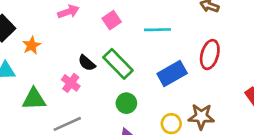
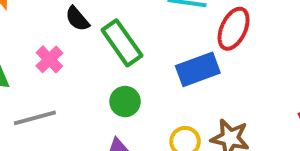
red ellipse: (210, 55) -> (234, 29), moved
black semicircle: (87, 63) -> (77, 19), moved

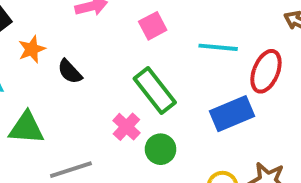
black semicircle: (77, 19) -> (70, 72), moved
pink cross: (49, 59) -> (126, 127), moved

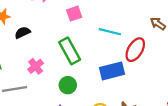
black semicircle: (70, 72) -> (22, 33), turned 98
pink cross: (126, 127) -> (36, 66), moved

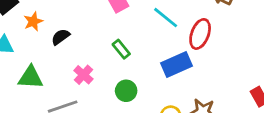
cyan line: (110, 32) -> (166, 18), turned 35
green rectangle: (70, 51) -> (121, 49), size x0.6

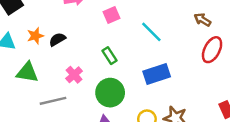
orange star: (33, 21) -> (35, 36), moved
red ellipse: (200, 34) -> (212, 50), moved
green circle: (126, 91) -> (110, 93), size x1.5

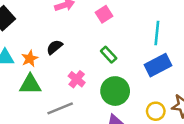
cyan line: (151, 32) -> (157, 33), moved, turned 60
orange star: (35, 36) -> (30, 58), moved

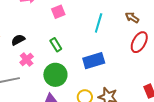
cyan line: (157, 33) -> (99, 23), moved
black semicircle: (54, 47) -> (18, 40), moved

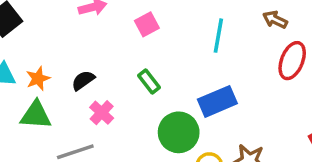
green circle: (55, 75) -> (179, 132), moved

